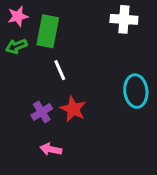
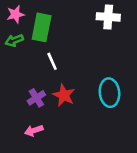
cyan ellipse: (136, 91) -> (109, 93), moved
pink arrow: (51, 149) -> (34, 131), moved, turned -30

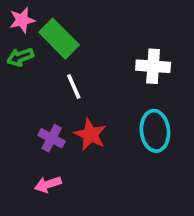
white cross: (108, 17) -> (153, 66), moved
green rectangle: (42, 27) -> (59, 39), turned -56
purple cross: (36, 98) -> (52, 138), turned -30

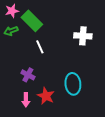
cyan ellipse: (155, 131) -> (73, 84), moved
red star: (90, 135) -> (46, 96), moved
pink arrow: (48, 184) -> (26, 100), turned -72

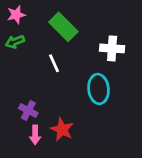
green rectangle: (32, 21) -> (63, 27), moved
purple cross: (28, 75) -> (28, 111), moved
cyan ellipse: (73, 84) -> (99, 89), moved

